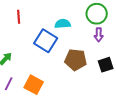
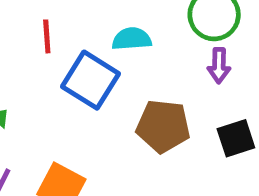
red line: (19, 17) -> (47, 36), moved

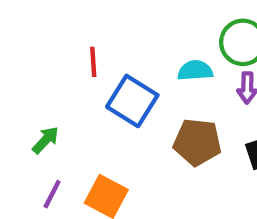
cyan semicircle: (132, 39) -> (195, 71), moved

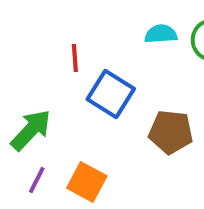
cyan semicircle: (195, 71) -> (161, 34), moved
green arrow: (46, 140) -> (31, 130), size x1.6

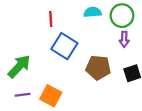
red line: (75, 58) -> (51, 19), moved
purple line: (37, 180) -> (23, 95), turned 56

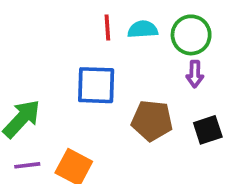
red line: (51, 19) -> (107, 27), moved
blue square: (64, 46) -> (96, 85), turned -30

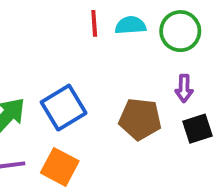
purple arrow: (195, 74) -> (184, 88), moved
blue square: (96, 85) -> (64, 108), moved, turned -33

